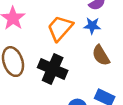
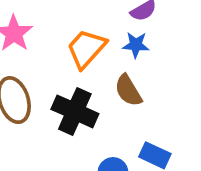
brown semicircle: (101, 55) -> (128, 91), moved

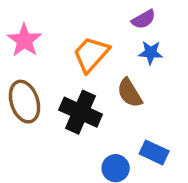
blue star: (136, 45) -> (151, 53), moved

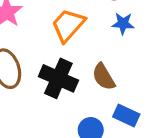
brown semicircle: (130, 93) -> (104, 77), moved

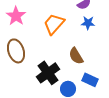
black cross: (58, 78) -> (48, 73), moved, turned 30

